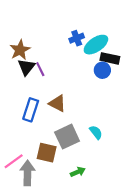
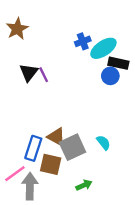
brown star: (20, 50) -> (17, 29), moved
brown triangle: (57, 103) -> (56, 137), moved
blue rectangle: (31, 110) -> (33, 148), moved

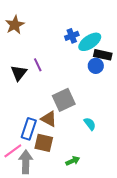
black triangle: (29, 72) -> (19, 73), moved
gray square: (72, 147) -> (64, 100), moved

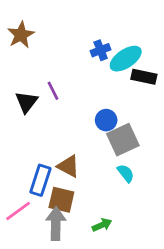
blue circle: (96, 66) -> (106, 120), moved
gray square: (64, 100) -> (123, 140), moved
gray arrow: (26, 162) -> (56, 224), moved

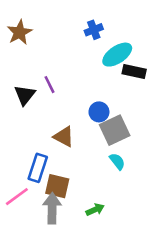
blue cross: (101, 50) -> (94, 30), moved
brown triangle: (68, 166) -> (64, 137), moved

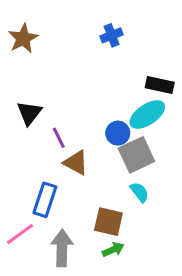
cyan ellipse: (117, 55) -> (147, 114), moved
purple line: (49, 85) -> (59, 138), moved
brown square: (57, 186) -> (108, 222), moved

